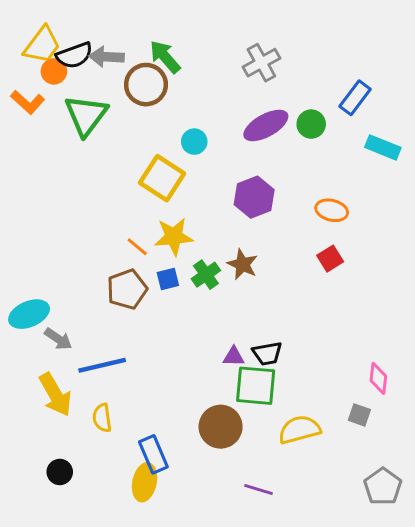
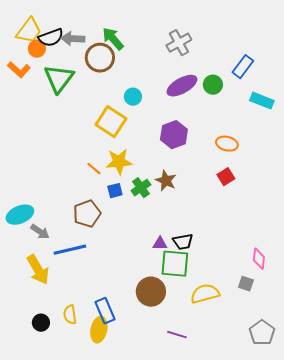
brown pentagon: (127, 289) -> (87, 214), moved
yellow semicircle: (102, 418) -> (70, 315), moved

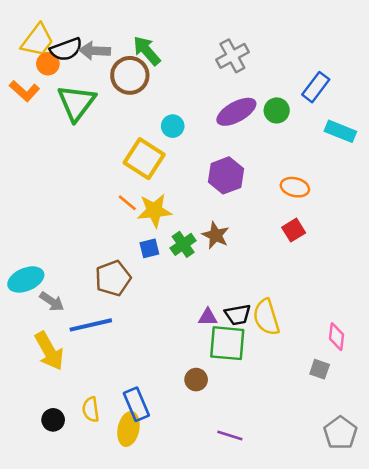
orange line: (94, 169) -> (127, 203), moved
brown circle: (151, 292) -> (196, 380), size x0.6
yellow semicircle: (205, 294) -> (266, 317), moved, turned -92

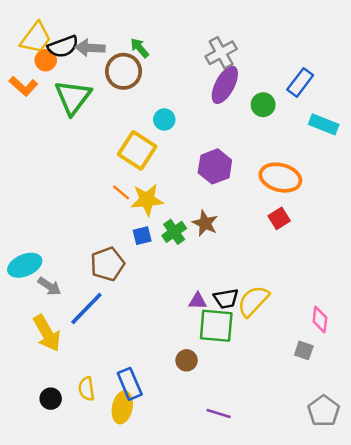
green arrow: (147, 51) -> (140, 48), size x0.7
purple ellipse: (236, 112) -> (225, 85), moved, turned -33
orange ellipse: (295, 187) -> (280, 178), size x1.5
yellow semicircle: (266, 317) -> (253, 301), turned 60
blue line: (91, 325) -> (86, 308), turned -33

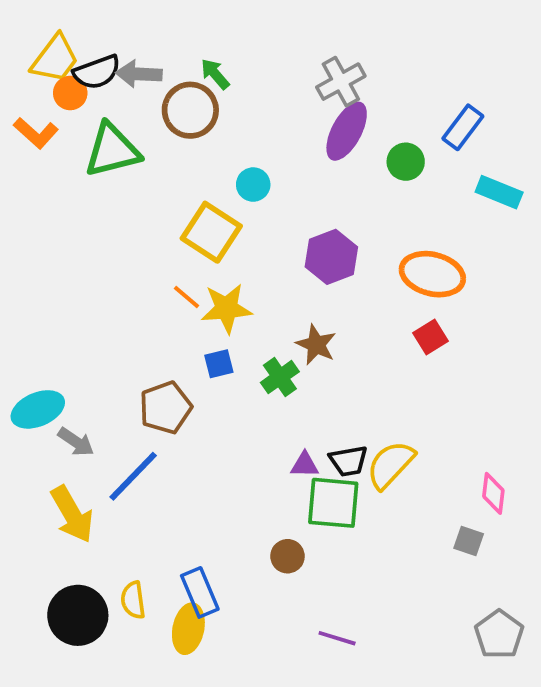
green triangle: (73, 97) -> (112, 150), turned 39
green cross: (174, 232) -> (280, 377), moved
black circle: (51, 399) -> (78, 615), size x1.8

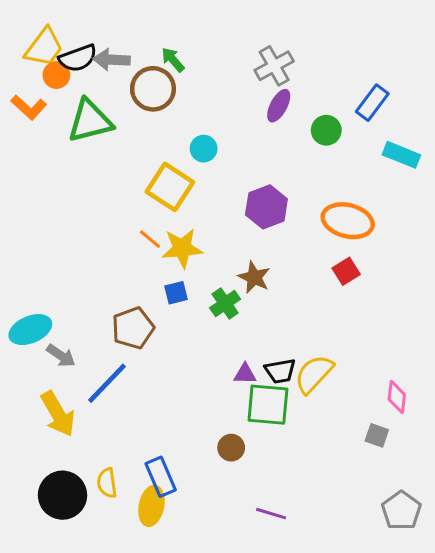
purple ellipse: (347, 131) -> (279, 106), size x0.7

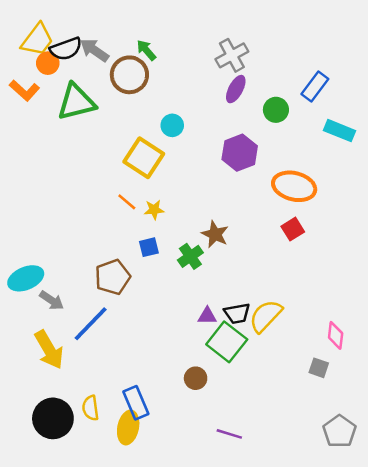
gray arrow: (112, 60) -> (94, 50), turned 32
purple hexagon: (266, 207) -> (240, 153), moved
yellow star: (182, 248) -> (154, 210), size x0.6
green square: (268, 405) -> (227, 342), turned 33

